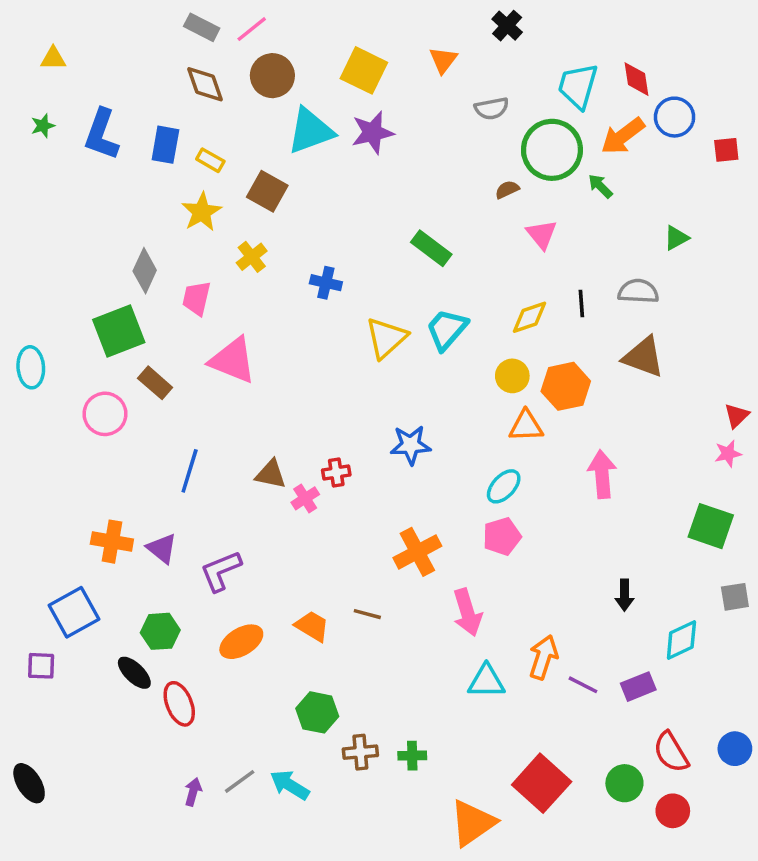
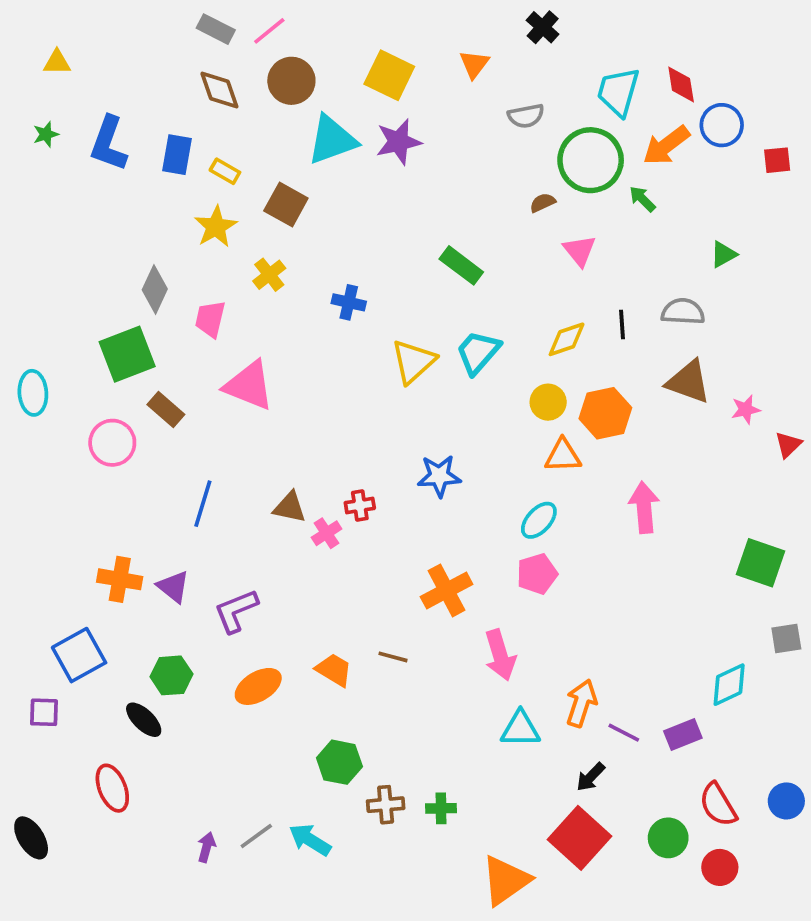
pink star: (728, 454) -> (746, 409), moved
black arrow: (624, 595) -> (591, 777), moved, turned 44
red ellipse: (179, 704) -> (112, 788), moved

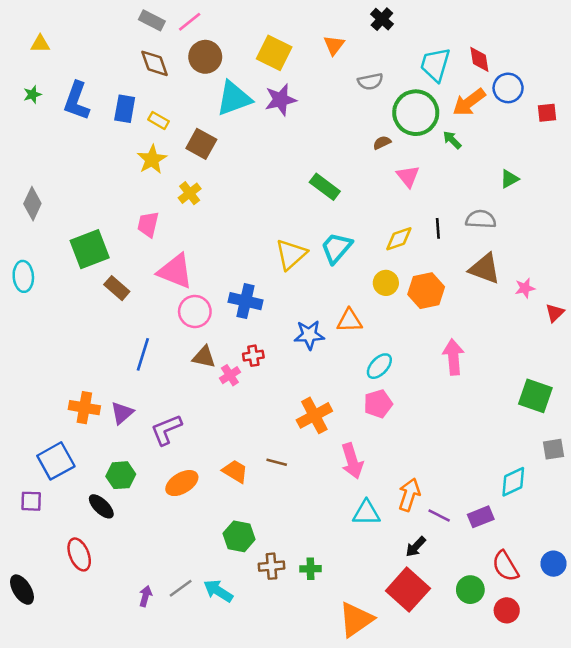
gray diamond: (155, 289) -> (32, 204), moved
blue cross: (349, 302) -> (246, 301), moved, size x1.4
pink circle: (112, 443) -> (195, 311), moved
orange triangle: (563, 456) -> (349, 321), moved
purple triangle: (173, 587) -> (122, 413), turned 40

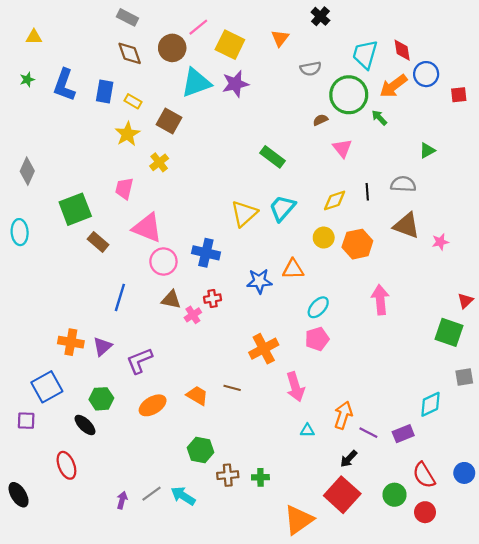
pink line: (190, 22) -> (198, 27), moved
red triangle: (555, 313) -> (465, 301), moved
cyan triangle: (366, 513) -> (307, 430), size x0.6

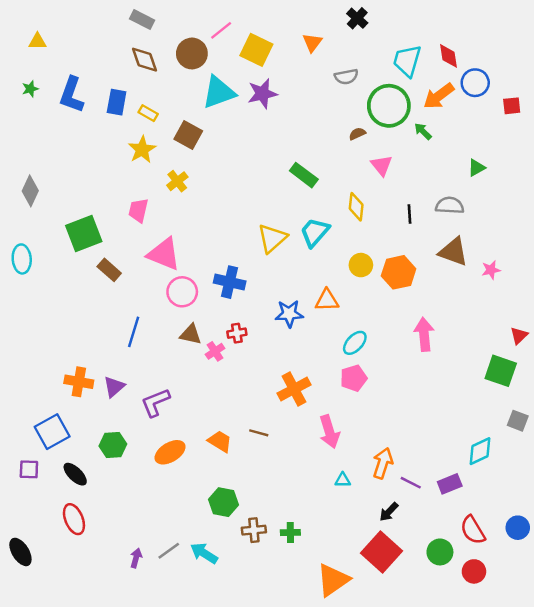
yellow diamond: (335, 200) -> (356, 207), moved, turned -65
gray square: (464, 377) -> (518, 421), turned 30
black ellipse: (85, 425) -> (75, 474), moved

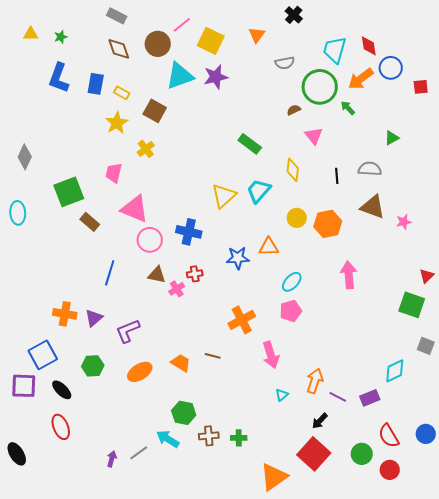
green star: (30, 89) -> (61, 37), moved
purple square: (29, 469) -> (24, 386), size x1.5
cyan triangle: (343, 480) -> (282, 395), turned -40
cyan arrow: (204, 553) -> (168, 439), moved

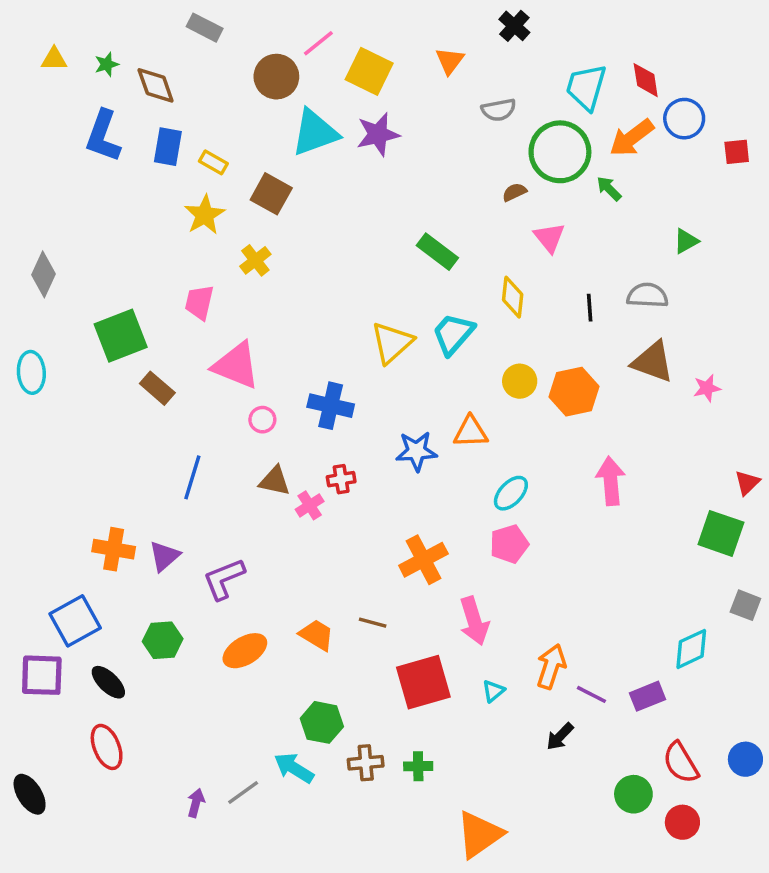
brown diamond: (119, 49) -> (156, 85), moved
pink circle: (150, 240) -> (262, 420), size x0.6
red square: (314, 454) -> (423, 682), moved, turned 32

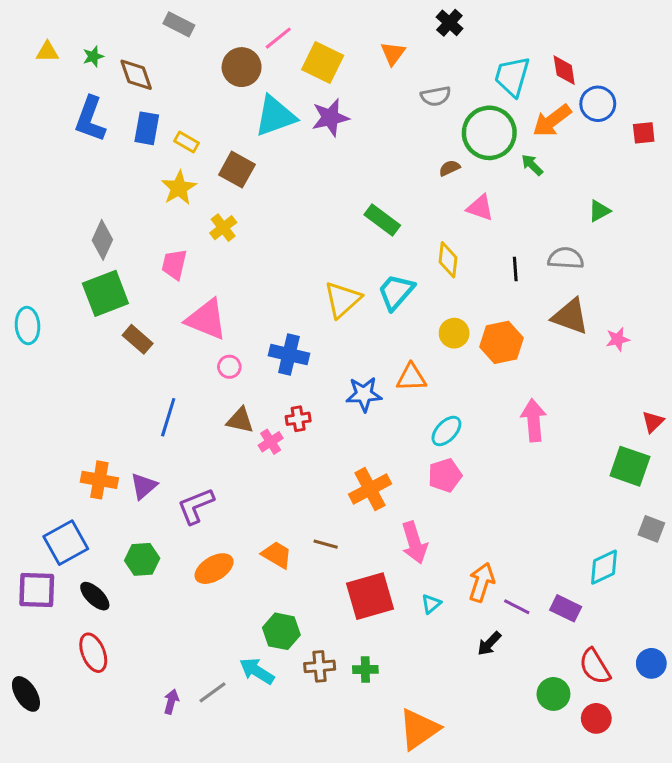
pink triangle: (549, 238) -> (480, 208), turned -32
gray diamond: (44, 274) -> (102, 240), moved
purple rectangle: (647, 696) -> (566, 608), turned 48

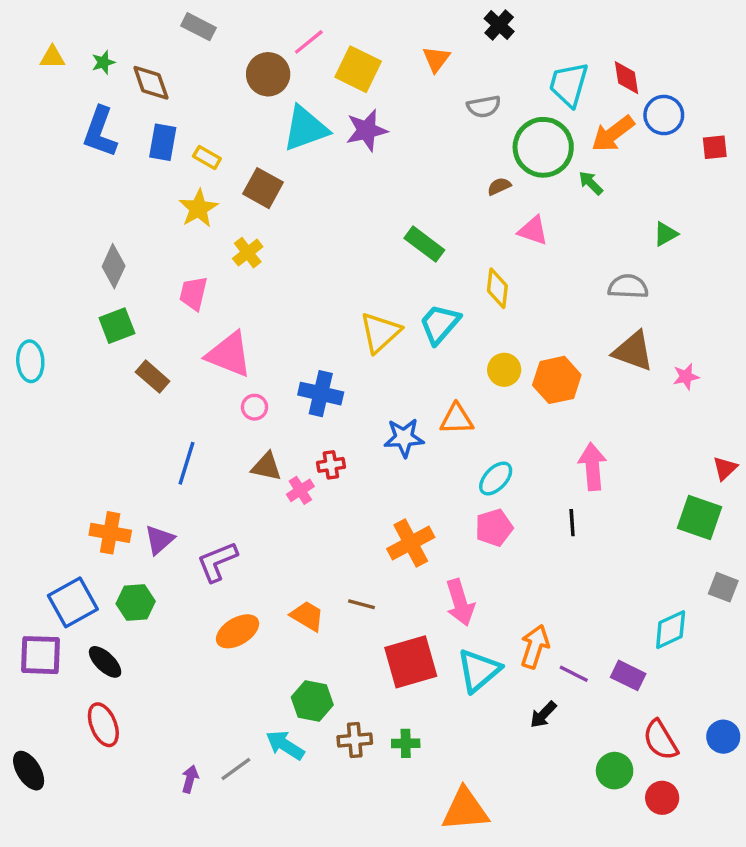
black line: (515, 269) -> (572, 523), moved
green square: (105, 293) -> (117, 326), size x0.7
green hexagon: (142, 559) -> (136, 602), moved
cyan triangle: (431, 604) -> (479, 670), size x2.0
orange triangle: (419, 729) -> (465, 810), turned 30

